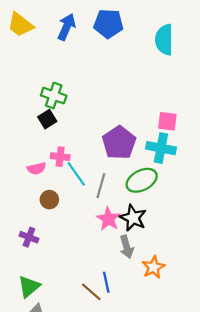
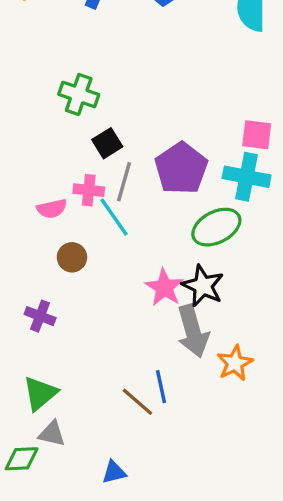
black square: (47, 119) -> (107, 143), moved
gray line: (101, 186) -> (124, 182), moved
gray arrow: (127, 247) -> (193, 331), size x1.4

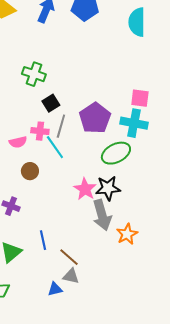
black star: (203, 286) -> (108, 188), turned -30
blue line: (161, 387) -> (43, 240), moved
gray triangle: (52, 434) -> (71, 276), moved
blue triangle: (114, 472) -> (55, 289), moved

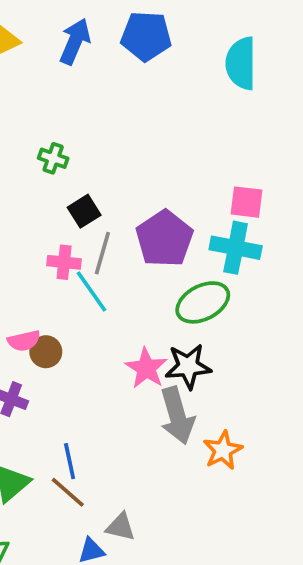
green cross: (34, 74) -> (53, 158), size x0.7
pink semicircle: (18, 142) -> (24, 341), moved
brown circle: (30, 171) -> (46, 352), moved
brown line: (69, 257) -> (68, 492), moved

